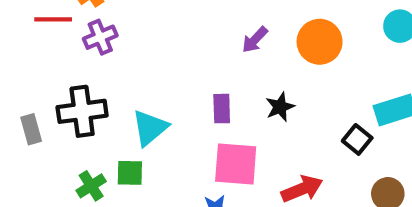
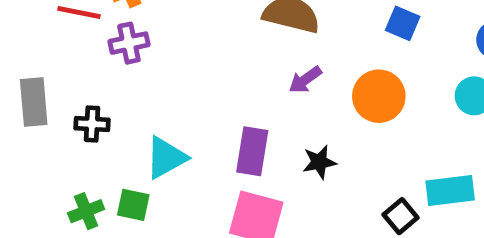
purple rectangle: (222, 109) -> (252, 151), size x1.4
black cross: (82, 111) -> (92, 124), size x0.6
gray rectangle: (31, 129) -> (34, 102), moved, size x1.4

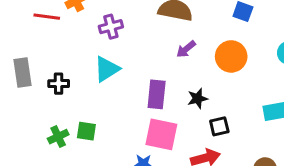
purple cross: (129, 43) -> (111, 27), moved
cyan triangle: (166, 158) -> (107, 69), moved
black square: (401, 216) -> (219, 126), moved, turned 30

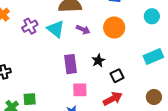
purple arrow: (186, 49) -> (83, 30), turned -104
cyan triangle: (107, 69) -> (56, 29), moved, turned -36
pink square: (161, 134) -> (80, 90), size x0.7

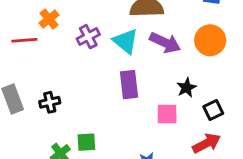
purple arrow: (83, 30) -> (165, 43), size x1.5
purple rectangle: (71, 64) -> (129, 85), moved
pink square: (80, 90) -> (167, 114), moved

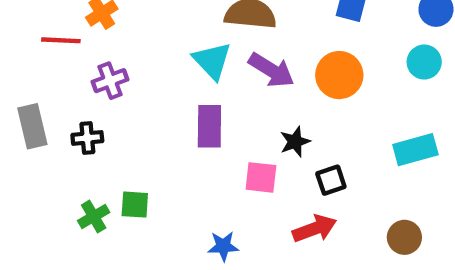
purple cross: (88, 37) -> (110, 81), moved

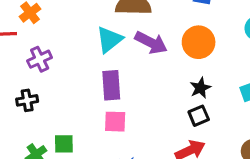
cyan triangle: (212, 61) -> (109, 39), turned 40
black star: (295, 142) -> (200, 88), moved
pink square: (261, 177) -> (115, 122), moved

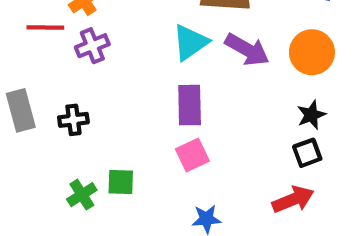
purple cross: (40, 59) -> (92, 46), moved
pink square: (115, 122) -> (192, 155), turned -30

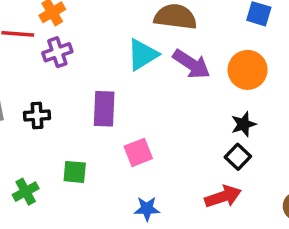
purple rectangle: (190, 105) -> (104, 109), moved
black square: (307, 153) -> (238, 157), turned -30
green cross: (82, 195) -> (26, 192), moved

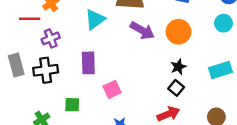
purple cross: (57, 52) -> (51, 38), moved
cyan triangle: (143, 55) -> (95, 19), moved
black cross: (37, 116) -> (46, 70), size x1.5

